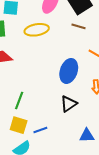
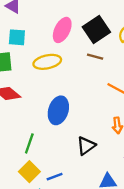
blue ellipse: (69, 71) -> (58, 110), moved
yellow square: (19, 125) -> (29, 172), turned 30

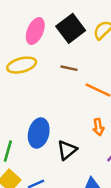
brown line: (95, 57) -> (69, 68), moved
blue ellipse: (58, 110) -> (39, 133), moved

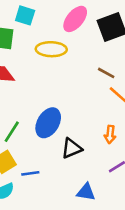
brown line: (69, 68) -> (106, 73), moved

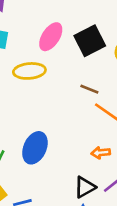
orange arrow: (110, 135) -> (101, 153), turned 84
black triangle: (72, 148) -> (85, 187), moved

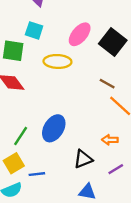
black square: (90, 41) -> (113, 42), turned -32
black triangle: (85, 187) -> (83, 159), moved

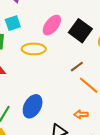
cyan square: (34, 30) -> (13, 23), turned -35
brown line: (107, 84) -> (77, 67), turned -64

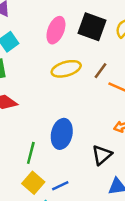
yellow ellipse: (34, 49) -> (66, 69), moved

